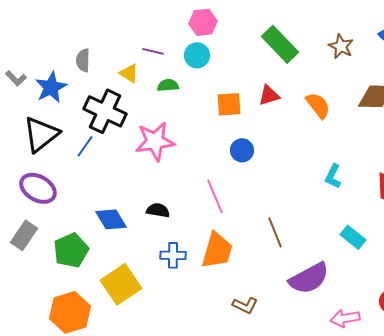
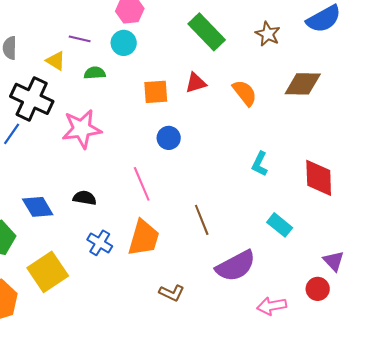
blue cross: (173, 255) -> (100, 243), turned 30

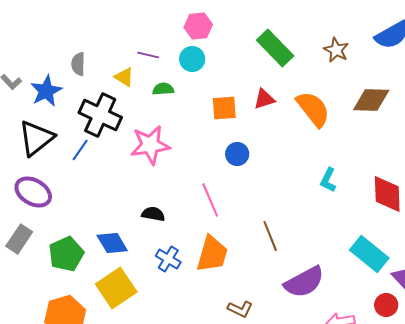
orange semicircle: (245, 93) -> (313, 109), size x1.4
blue diamond: (38, 207) -> (112, 243), moved
cyan rectangle: (280, 225) -> (369, 254), moved, size x1.5

